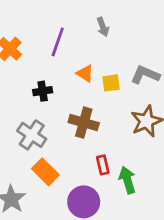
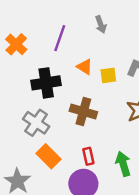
black cross: (43, 91) -> (46, 83), size x1.6
red rectangle: (103, 165) -> (88, 156), moved

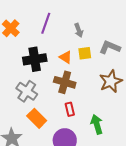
gray arrow: (101, 24) -> (79, 30), moved
orange triangle: (85, 67) -> (66, 57), moved
red rectangle: (88, 156) -> (70, 109), moved

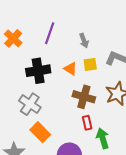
brown cross: (65, 82) -> (84, 97), moved
red rectangle: (70, 109) -> (87, 123), moved

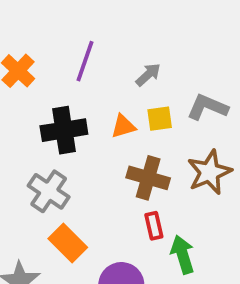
gray arrow: (84, 41) -> (148, 75), turned -112
orange triangle: (70, 69) -> (123, 126), turned -48

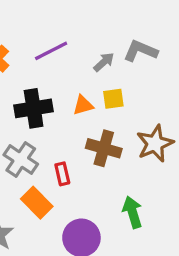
purple line: (85, 61) -> (51, 51), turned 44
gray L-shape: (207, 107) -> (141, 51), moved
red rectangle: (154, 226) -> (62, 174), moved

